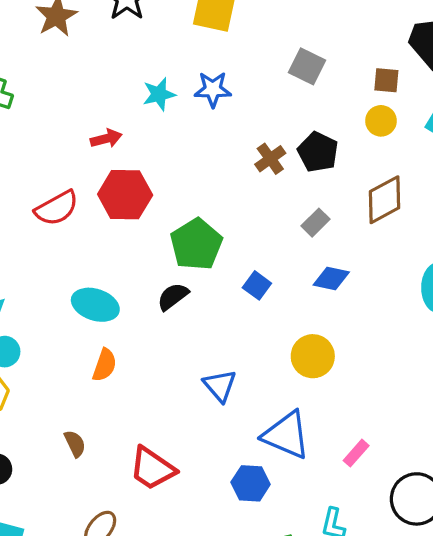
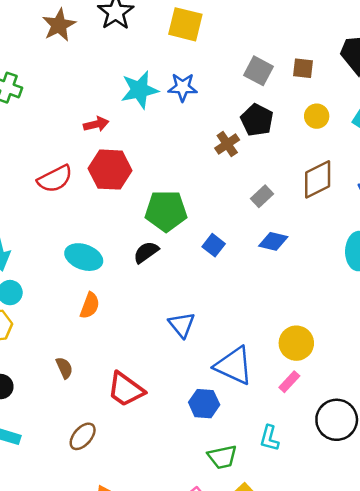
brown square: (386, 80) -> (303, 68), moved
cyan star: (159, 94) -> (139, 90), size x1.4
black pentagon: (318, 152) -> (257, 120), moved
green pentagon: (196, 244) -> (166, 211), turned 30
yellow circle: (313, 356) -> (296, 343), moved

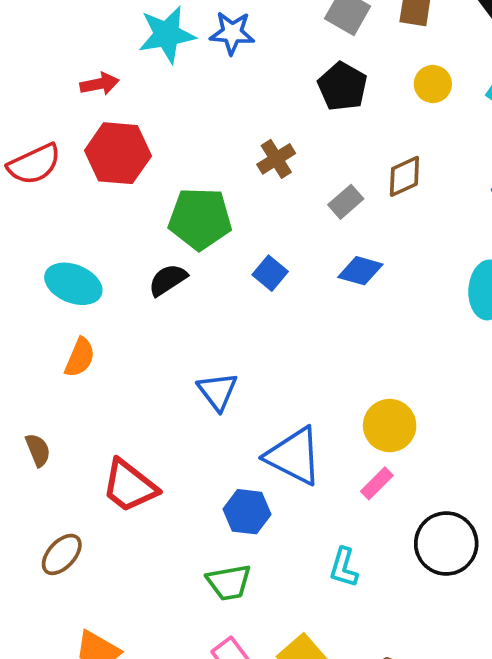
brown cross: (227, 144) -> (276, 159), moved
brown diamond: (318, 179) -> (404, 176), moved, size x0.7
green trapezoid: (222, 457) -> (229, 582), moved

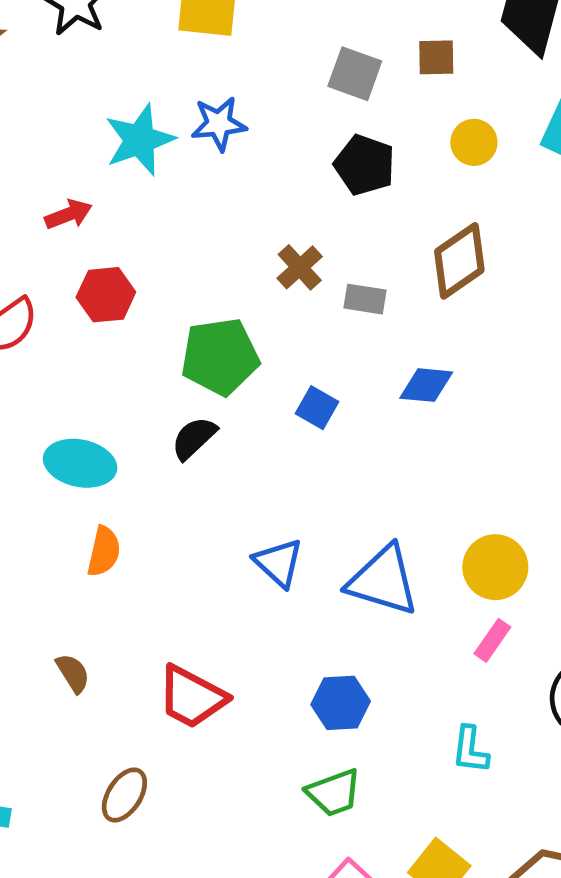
red hexagon: (118, 153) -> (106, 295), size x0.7
brown diamond: (404, 176) -> (459, 261), size x1.4
gray rectangle: (346, 202) -> (365, 299), moved, turned 60
blue triangle: (294, 456) -> (383, 580), moved

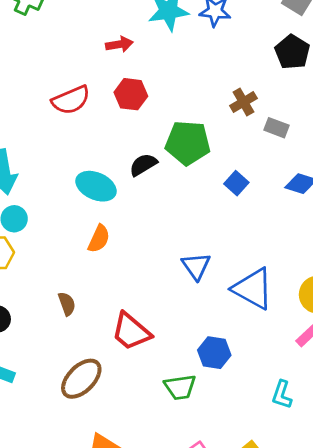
black semicircle: (194, 438) -> (143, 165), moved
green trapezoid: (334, 793) -> (180, 387), moved
brown ellipse: (124, 795) -> (81, 379), size x1.4

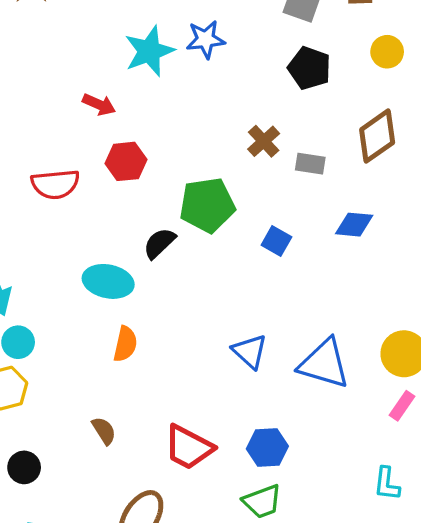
red arrow: (119, 44) -> (99, 104), turned 45
red semicircle: (71, 100) -> (55, 184), turned 30
blue hexagon: (214, 353) -> (267, 448), moved

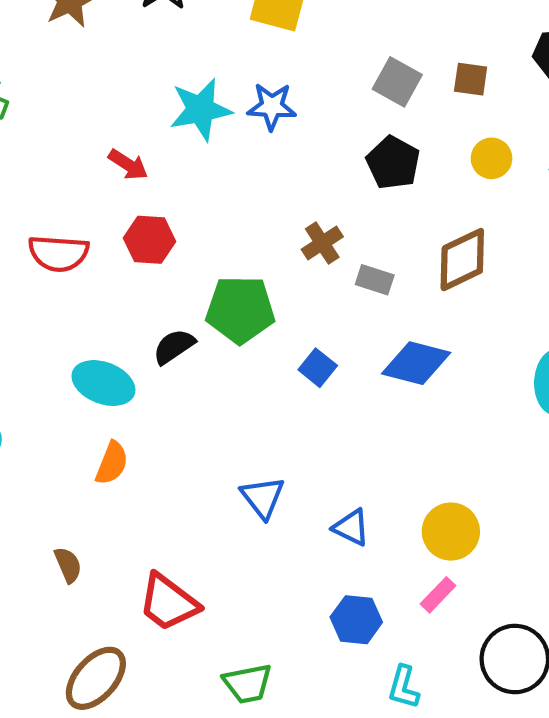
blue diamond: (354, 225) -> (416, 363), size x1.4
blue triangle: (324, 364) -> (351, 527), size x0.6
blue hexagon: (267, 448) -> (356, 620), moved

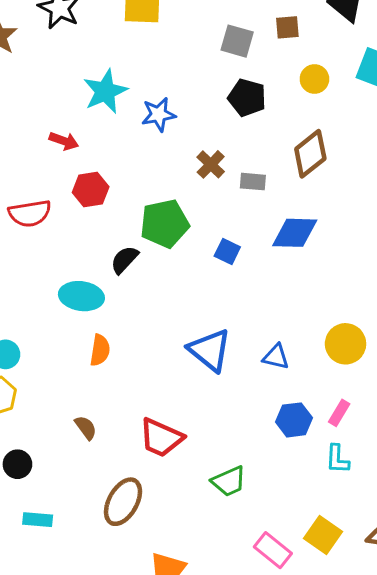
blue star: (272, 106) -> (159, 114), moved
blue triangle: (263, 497) -> (210, 350), size x1.4
pink rectangle: (438, 595) -> (339, 413), moved

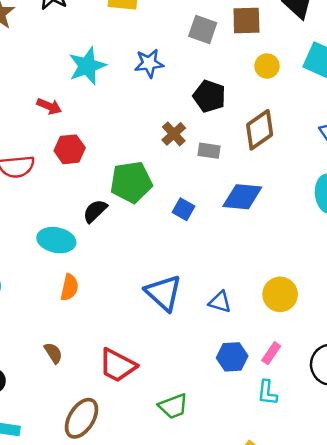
brown square: (287, 27) -> (246, 20), size x1.4
black pentagon: (247, 98) -> (209, 96), moved
blue star: (159, 114) -> (149, 63), moved

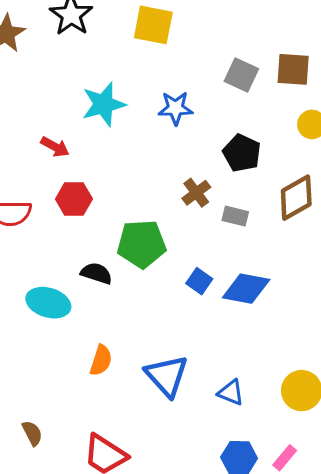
blue diamond: (242, 197) -> (246, 289), moved
black semicircle: (95, 211) -> (96, 273), turned 56
orange semicircle: (69, 287) -> (101, 360), moved

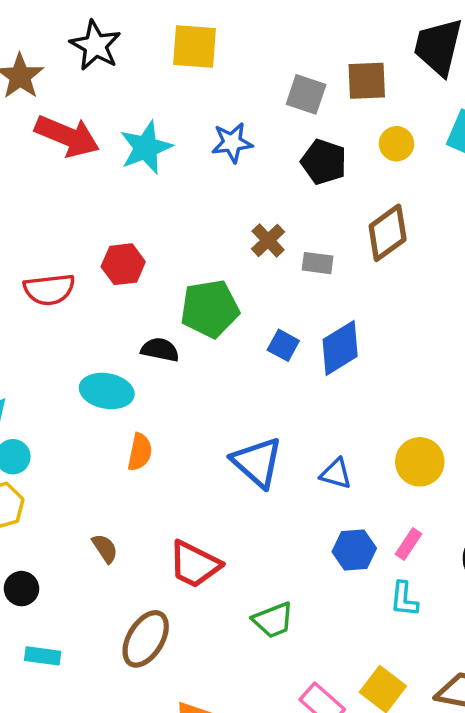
red arrow: (55, 147) -> (67, 136), moved, size x1.8
black pentagon: (242, 153) -> (324, 162), moved
blue diamond: (246, 289) -> (340, 348), turned -36
orange semicircle: (101, 360) -> (140, 452), moved

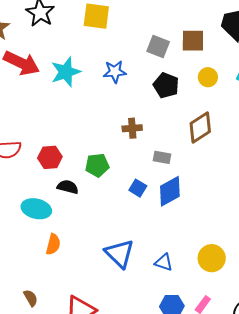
brown cross: (268, 240) -> (132, 128), turned 36
gray rectangle: (318, 263) -> (162, 157), moved
red hexagon: (123, 264) -> (50, 157), moved
green pentagon: (210, 309) -> (97, 165), size x0.7

